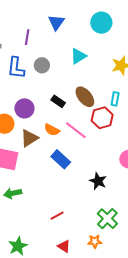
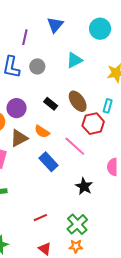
pink line: (76, 130) -> (75, 146), moved
green cross: (107, 219) -> (77, 224), moved

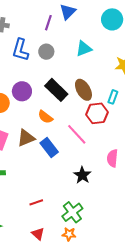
purple line: (25, 37) -> (48, 23), moved
black rectangle: (51, 104) -> (56, 90), size x1.6
brown triangle: (19, 138) -> (26, 138), moved

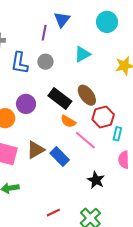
cyan rectangle: (113, 97) -> (117, 134), moved
orange semicircle: (45, 117) -> (68, 121), moved

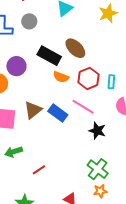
red hexagon: (103, 117) -> (89, 78), moved
pink line: (85, 140) -> (83, 107), moved
red line: (53, 213) -> (39, 170), moved

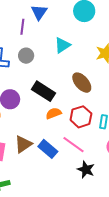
brown ellipse: (75, 48) -> (82, 83), moved
orange semicircle: (61, 77) -> (54, 113), turned 133

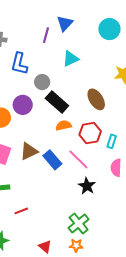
cyan triangle: (62, 45) -> (71, 59), moved
gray circle: (26, 56) -> (42, 82), moved

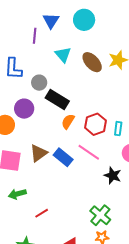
cyan circle: (109, 29) -> (84, 20), moved
cyan triangle: (71, 59) -> (63, 55), turned -36
brown ellipse: (96, 99) -> (92, 62), moved
orange semicircle: (64, 125) -> (68, 121), turned -35
black star: (87, 186) -> (113, 176), moved

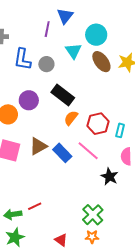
cyan circle: (84, 20) -> (96, 35), moved
gray circle: (39, 83) -> (46, 64), moved
green arrow: (17, 194) -> (13, 214), moved

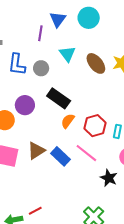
cyan circle: (96, 35) -> (89, 18), moved

